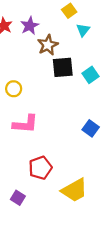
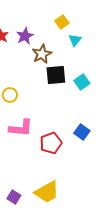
red pentagon: (40, 168) -> (51, 143), moved
yellow trapezoid: (75, 190) -> (47, 192), moved

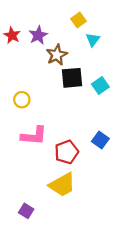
yellow trapezoid: (47, 192) -> (62, 185), moved

